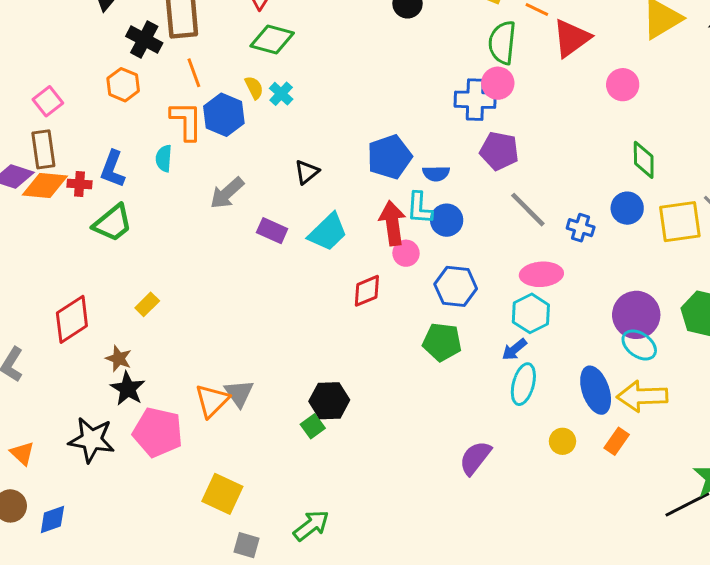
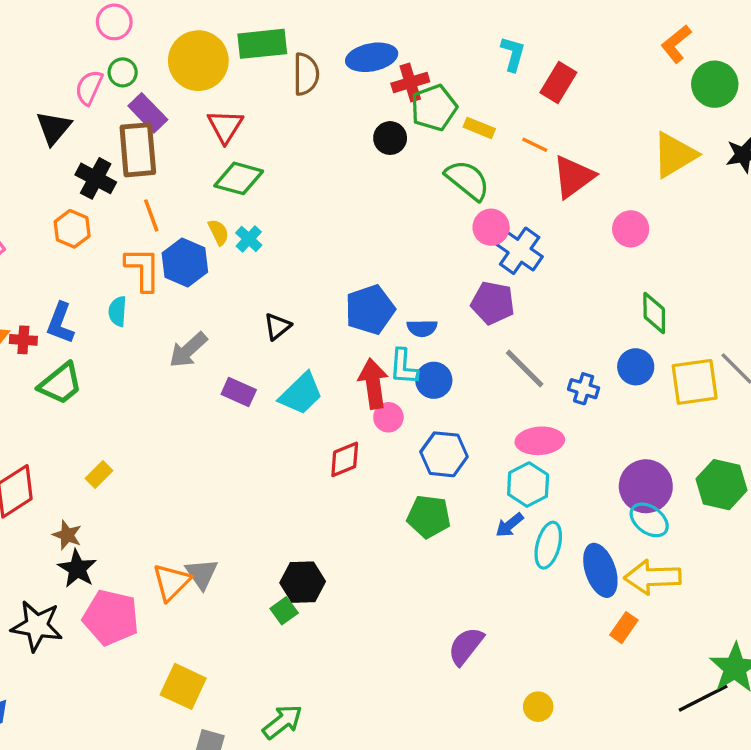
green semicircle: (502, 43) -> (467, 180), moved, turned 123
blue cross: (475, 100) -> (520, 251), moved, turned 33
cyan ellipse: (523, 384) -> (548, 545), moved
yellow circle: (562, 441) -> (538, 707), moved

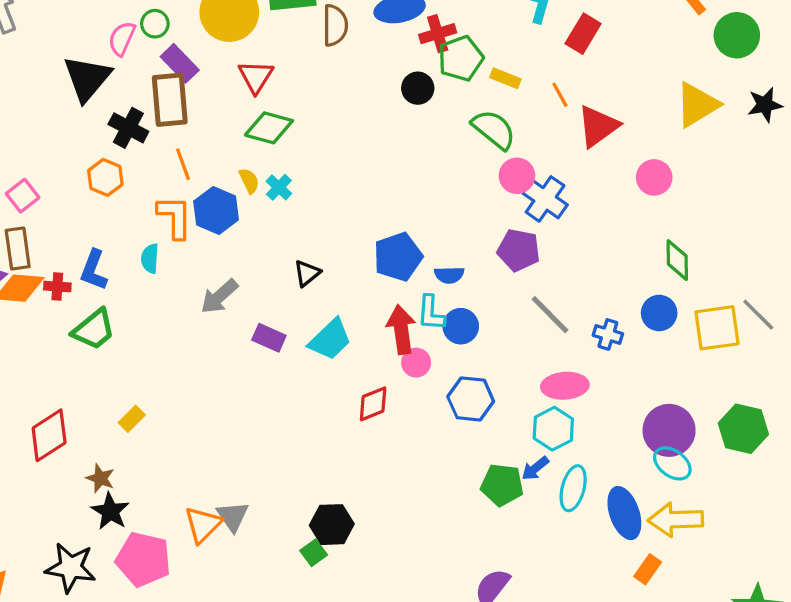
black triangle: (54, 128) -> (87, 78), size x1.4
orange line: (535, 145) -> (560, 95), turned 35
green pentagon: (429, 517) -> (502, 485), moved

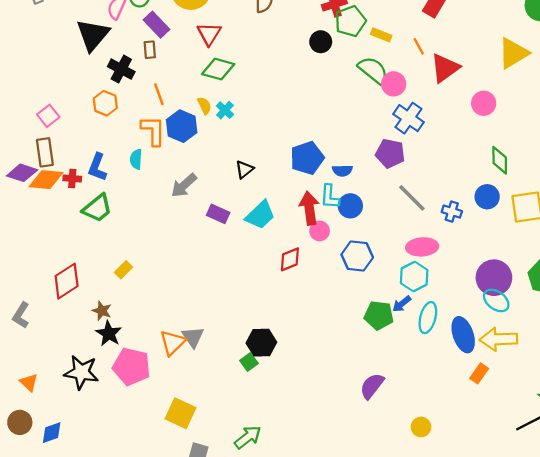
brown rectangle: (170, 100) -> (150, 50), size x0.5
pink circle: (517, 176) -> (394, 84), moved

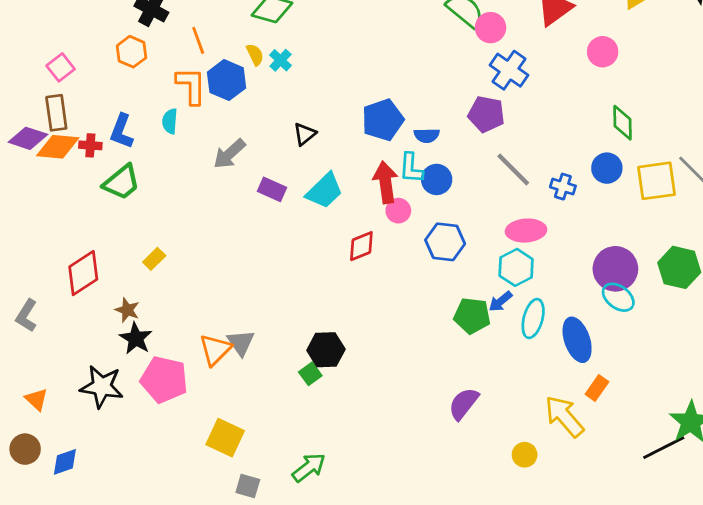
yellow arrow: (499, 339) -> (564, 416), moved, turned 51

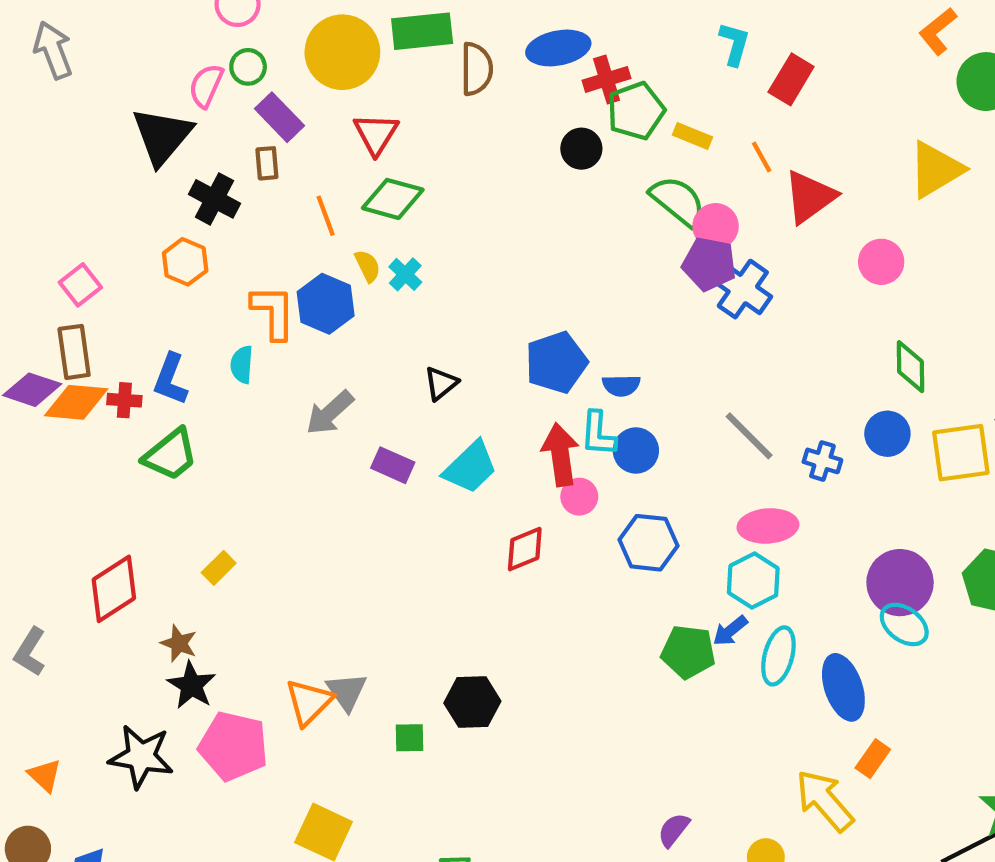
orange line: (198, 40) -> (326, 216), moved
purple pentagon: (486, 114) -> (709, 264), moved
green square: (310, 374) -> (409, 738), moved, turned 35
purple semicircle: (464, 404) -> (674, 830), moved, size x0.7

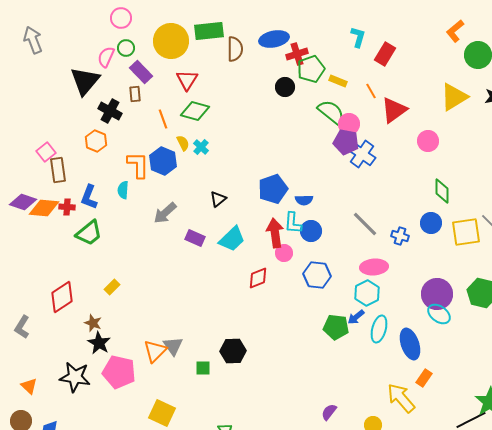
brown rectangle: (74, 352) -> (58, 170), moved

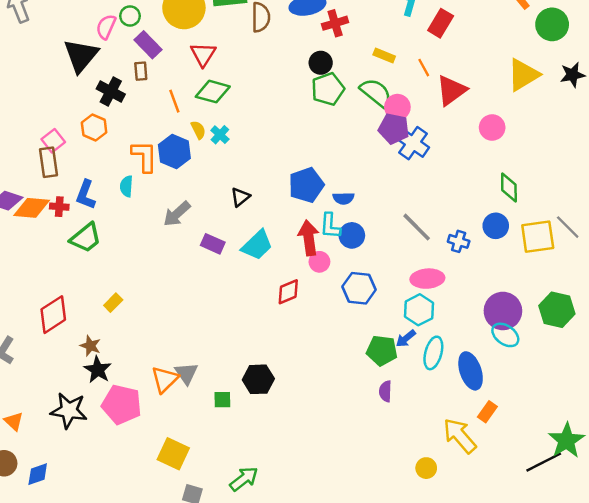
green pentagon: (311, 69) -> (328, 89), moved
pink square: (46, 152) -> (53, 141), moved
purple semicircle: (329, 412) -> (385, 391), moved, turned -36

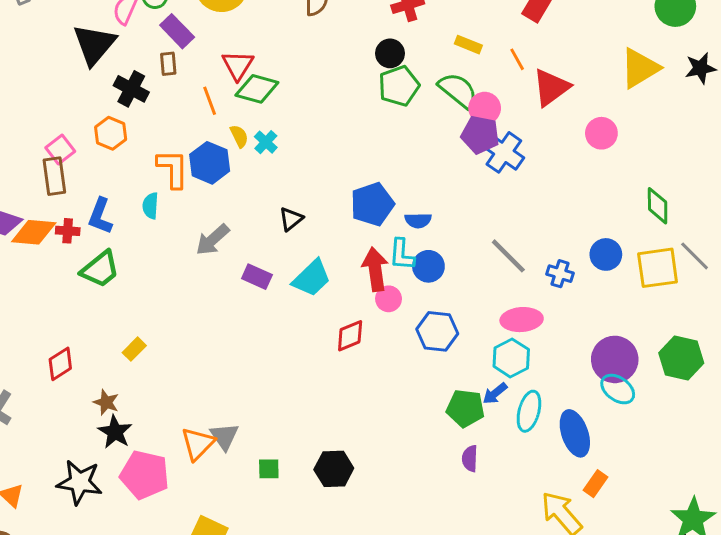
red triangle: (203, 54) -> (238, 65), moved
green diamond: (509, 187) -> (658, 206), moved
red diamond: (53, 315) -> (60, 364), size x0.7
black hexagon: (258, 379) -> (334, 469), moved

